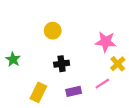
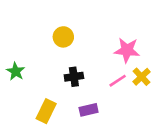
pink line: (102, 84) -> (118, 81), moved

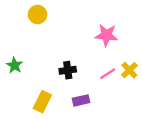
yellow circle: (63, 37) -> (37, 15), moved
pink star: (127, 50) -> (106, 35), moved

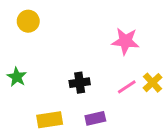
yellow circle: (37, 15) -> (28, 21), moved
yellow rectangle: (42, 102) -> (50, 120), turned 55

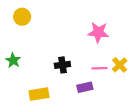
pink line: (127, 87) -> (99, 68), turned 32
purple rectangle: (95, 118) -> (85, 87), moved

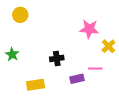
yellow cross: (120, 65) -> (108, 46), moved
pink line: (99, 68) -> (95, 69), moved

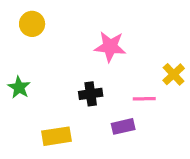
pink star: (89, 29) -> (110, 47), moved
pink line: (95, 69) -> (144, 99), moved

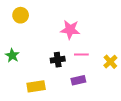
yellow cross: (174, 74) -> (110, 62), moved
pink line: (144, 99) -> (81, 54), moved

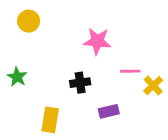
pink line: (81, 54) -> (130, 71), moved
yellow rectangle: (36, 86) -> (50, 120), turned -72

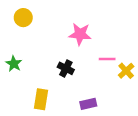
black cross: (80, 83) -> (66, 68), turned 35
purple rectangle: (109, 111) -> (88, 104), moved

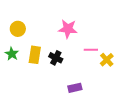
yellow circle: (23, 18) -> (18, 29), moved
yellow rectangle: (41, 99) -> (35, 55), moved

